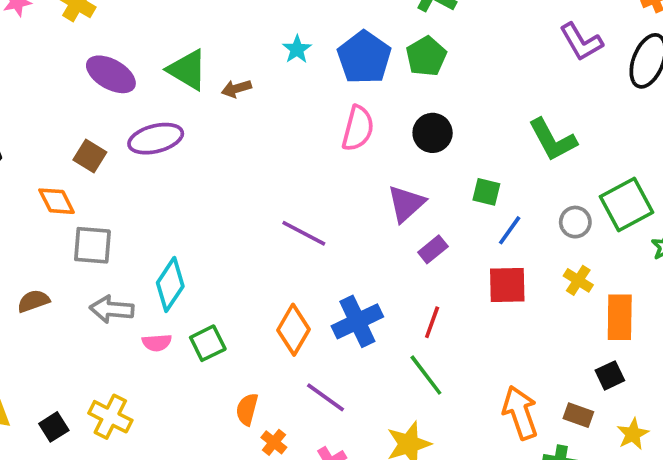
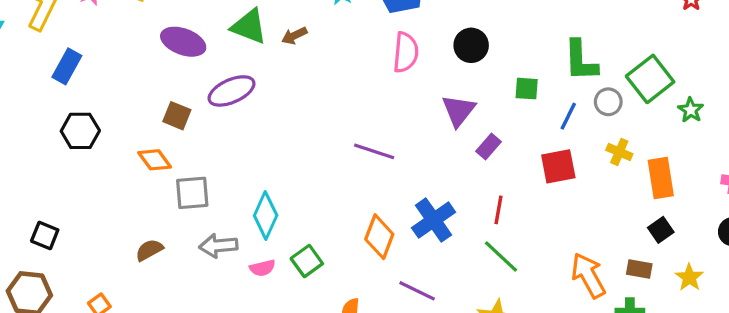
green L-shape: (553, 140) -> (581, 61), moved, turned 36
blue line: (510, 230) -> (568, 116), moved

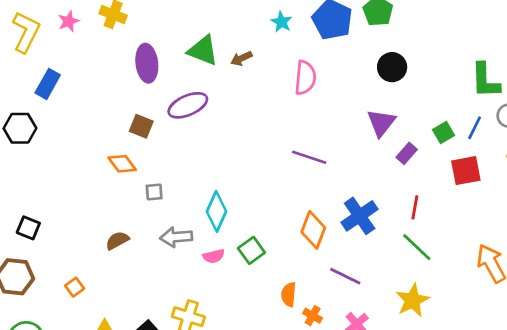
purple ellipse: (183, 42) -> (147, 63), turned 63
pink semicircle: (406, 52) -> (305, 78), moved
green square: (527, 89) -> (444, 133), moved, turned -35
black hexagon: (80, 131) -> (20, 128), moved
gray square: (192, 193) -> (154, 192), size x0.6

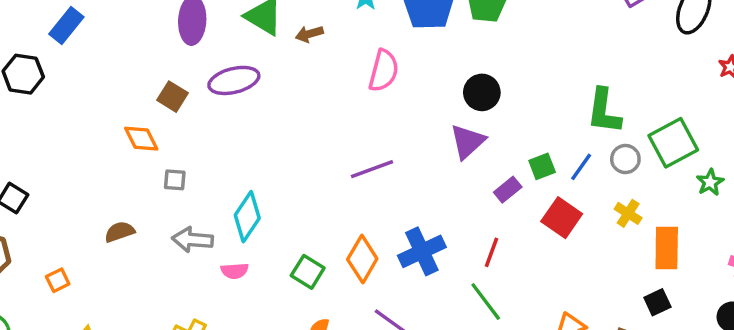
black circle: (392, 67) -> (482, 92), moved
purple rectangle: (407, 153) -> (508, 190), moved
purple line: (309, 157) -> (372, 169), turned -48
red square: (466, 171) -> (562, 218), turned 36
green square: (251, 250) -> (308, 272), moved, turned -32

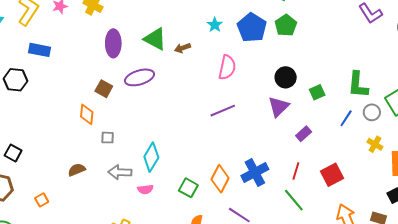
blue rectangle: (66, 25) -> (39, 50), turned 65
orange diamond: (141, 139) -> (87, 114), turned 35
green square: (542, 166) -> (317, 92), moved
purple line: (372, 169) -> (223, 111), moved
red square: (562, 218) -> (332, 175), moved, turned 30

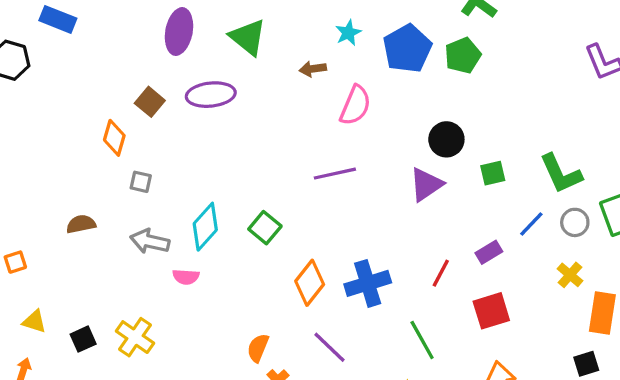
brown arrow: (182, 48) -> (313, 69), moved
green L-shape: (358, 85) -> (561, 174), turned -40
purple rectangle: (304, 134) -> (489, 252), moved
red line: (296, 171) -> (441, 273), moved
green square: (188, 188) -> (265, 228), moved

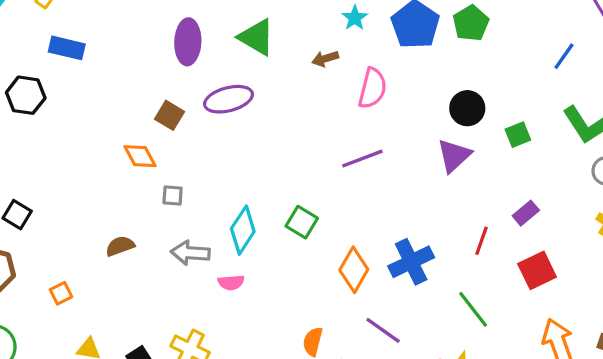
orange diamond: (114, 138) -> (140, 156), turned -36
blue line: (531, 224) -> (564, 56), moved

